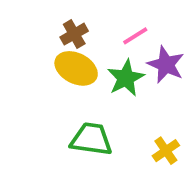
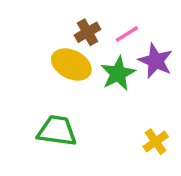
brown cross: (74, 34) -> (87, 32), moved
green trapezoid: (91, 139) -> (57, 131), moved

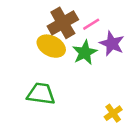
brown cross: (87, 32) -> (63, 23), size x1.6
yellow cross: (156, 142) -> (113, 113), moved

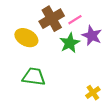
yellow ellipse: (51, 46) -> (26, 38), moved

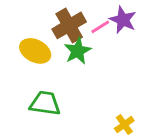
purple star: (92, 36) -> (123, 20), moved
green star: (70, 43) -> (78, 51), moved

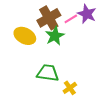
green trapezoid: (45, 103) -> (48, 73), moved
yellow cross: (124, 125) -> (70, 88), moved

